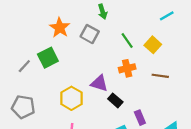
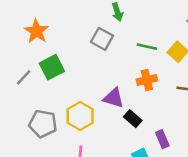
orange star: (60, 28) -> (36, 31), moved
green line: (127, 40) -> (147, 47), turned -42
gray pentagon: (23, 107) -> (43, 124), moved

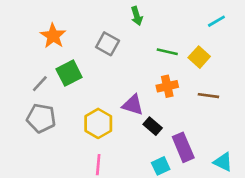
gray square: (102, 39) -> (108, 44), moved
gray pentagon: (43, 124) -> (41, 118), moved
purple rectangle: (162, 139) -> (183, 147), size x1.5

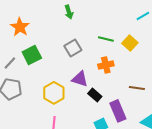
green arrow: (137, 16) -> (69, 12), moved
gray square: (108, 44) -> (73, 48), moved, turned 30
brown line: (208, 96) -> (137, 88), moved

